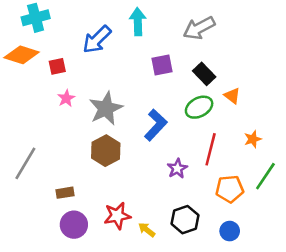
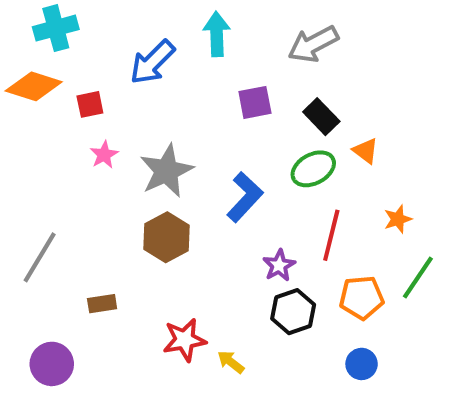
black hexagon: (185, 220) -> (293, 312), moved
purple circle: (74, 225) -> (52, 364), moved

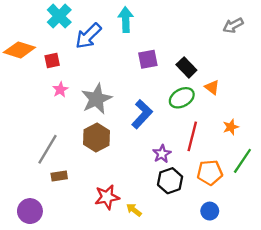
cyan cross: (56, 28) -> (59, 16), moved, turned -30
gray arrow: (313, 44) -> (233, 25), moved, size x0.7
gray line: (40, 257) -> (47, 149), moved

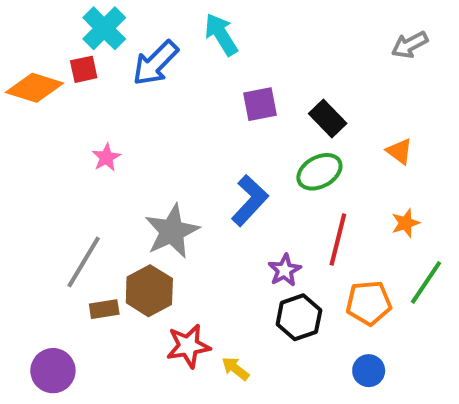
cyan arrow: (126, 20) -> (221, 34), turned -30
red square: (52, 60) -> (84, 69), moved
orange triangle: (212, 87) -> (399, 151), moved
gray star: (97, 99) -> (172, 231), moved
brown hexagon: (97, 137) -> (149, 291), moved

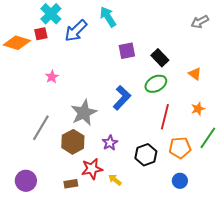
purple star: (285, 270) -> (110, 143), moved
brown rectangle: (104, 309) -> (71, 184), moved

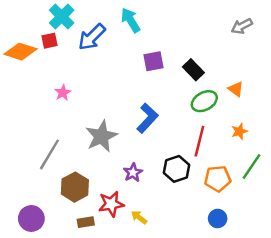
green ellipse: (156, 84) -> (204, 101), moved
brown hexagon: (73, 142) -> (75, 187), moved
black hexagon: (146, 155) -> (176, 169), moved

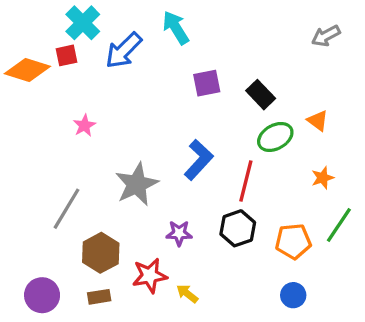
red line: (199, 141) -> (246, 181), moved
purple star: (133, 173) -> (179, 233), turned 30
brown rectangle: (86, 222) -> (99, 297), moved

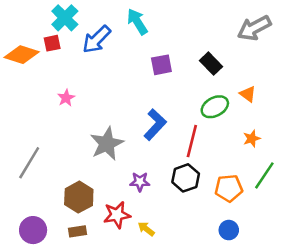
gray arrow: (326, 36) -> (254, 28), size x1.5
black rectangle: (261, 95) -> (211, 64), moved
gray line: (66, 209) -> (29, 163), moved

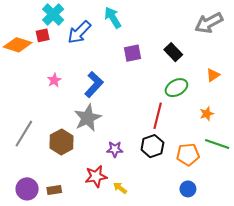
orange triangle: (248, 94) -> (213, 75), moved, turned 48
blue L-shape: (155, 125) -> (94, 84), moved
green line: (264, 175) -> (217, 144), turned 75
brown hexagon: (79, 197) -> (62, 142), moved
brown rectangle: (78, 231) -> (54, 190), moved

